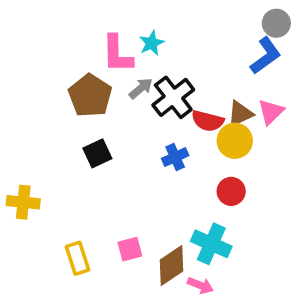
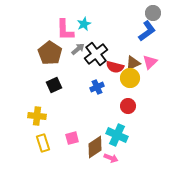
yellow cross: (23, 202) -> (37, 116), moved

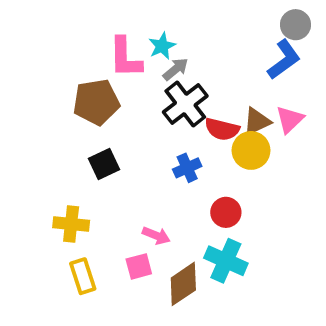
gray arrow: (78, 49) -> (176, 69), moved
brown pentagon: (50, 53) -> (96, 102), turned 30
red circle: (128, 106) -> (226, 212), moved
pink arrow: (111, 158) -> (156, 236), moved

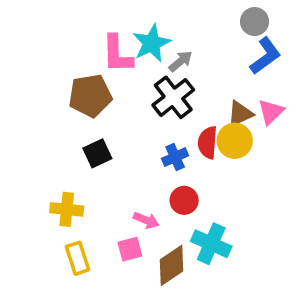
gray circle: (295, 25) -> (255, 22), moved
cyan star: (162, 46) -> (152, 43), size x1.5
gray arrow: (176, 69) -> (180, 61), moved
red semicircle: (222, 129) -> (208, 143), moved, turned 80
red circle: (226, 212) -> (184, 200), moved

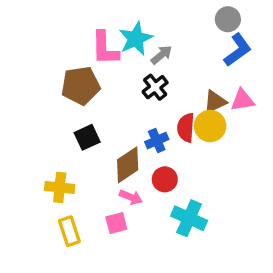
black cross: (173, 97) -> (155, 87), size x0.7
pink triangle: (271, 112) -> (242, 100), turned 35
brown diamond: (171, 265) -> (128, 165), moved

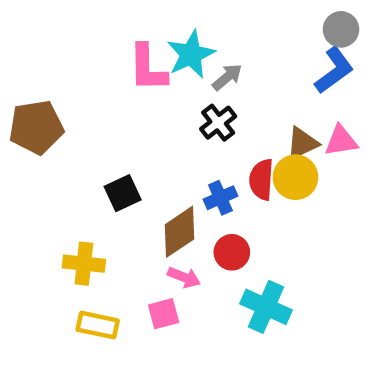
gray circle: (228, 19) -> (341, 29), moved
brown pentagon: (81, 86) -> (36, 127), moved
yellow rectangle: (69, 231) -> (98, 325), turned -60

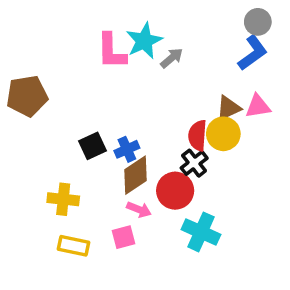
black cross: (218, 123) -> (194, 163), moved
blue cross: (220, 198) -> (127, 149), moved
red circle: (232, 252) -> (175, 191), size x1.4

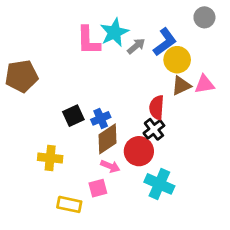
blue L-shape: (253, 53) -> (165, 42), moved
yellow circle: (223, 134) -> (177, 60), moved
yellow rectangle: (74, 246) -> (69, 204), moved

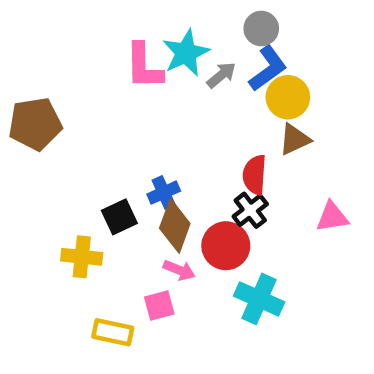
gray circle: (204, 17) -> (261, 29), moved
pink triangle: (204, 84) -> (332, 217), moved
black square: (73, 116) -> (119, 217), moved
brown diamond: (107, 139) -> (175, 226), turned -36

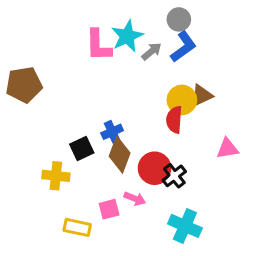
yellow circle: (288, 97) -> (182, 100), moved
black cross: (250, 210) -> (174, 176), moved
pink arrow: (179, 270) -> (135, 199), moved
cyan cross: (259, 299) -> (185, 226), moved

